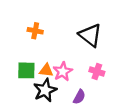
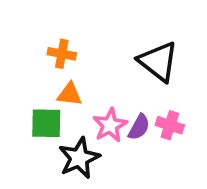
orange triangle: (46, 70) -> (69, 94), moved
purple semicircle: (79, 97) -> (139, 127), moved

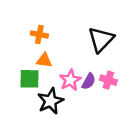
black triangle: (158, 61) -> (101, 39), turned 36

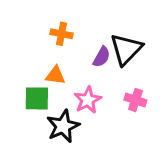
orange cross: (39, 34) -> (62, 34), moved
purple semicircle: (89, 81) -> (102, 57), moved

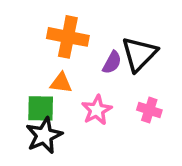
orange cross: (62, 34) -> (68, 37), size x1.6
black star: (63, 126) -> (44, 135), moved

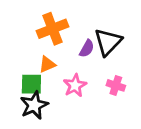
orange cross: (68, 37) -> (53, 29), turned -32
orange triangle: (61, 83) -> (47, 64), turned -30

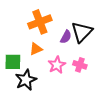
green square: (31, 84) -> (13, 62), moved
pink cross: (116, 85) -> (80, 65), moved

